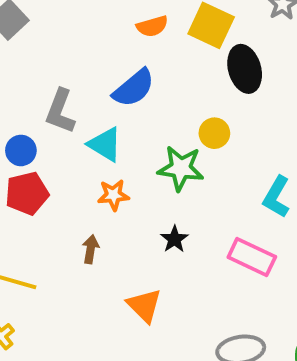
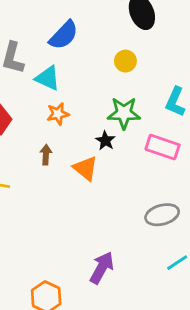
green star: (181, 168) -> (124, 113), moved
orange triangle: (144, 305) -> (85, 168), moved

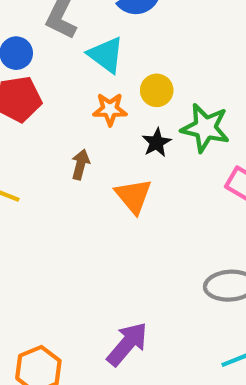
yellow circle: (125, 61) -> (157, 90), moved
black star: (105, 141) -> (157, 143), moved

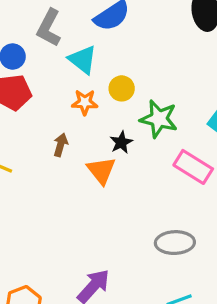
black star: (157, 143) -> (121, 142), moved

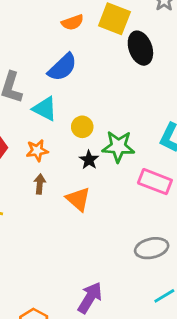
orange star: (85, 102) -> (37, 151), moved
black star: (121, 142) -> (89, 160), moved

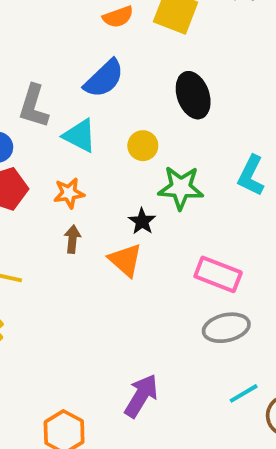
black ellipse: (140, 48) -> (193, 95), moved
yellow circle: (82, 127) -> (143, 146), moved
black star: (89, 160) -> (142, 221), moved
pink rectangle: (155, 182) -> (218, 274), moved

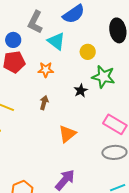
brown arrow: (72, 239) -> (44, 103), moved
orange triangle: (125, 260) -> (67, 134), moved, turned 30

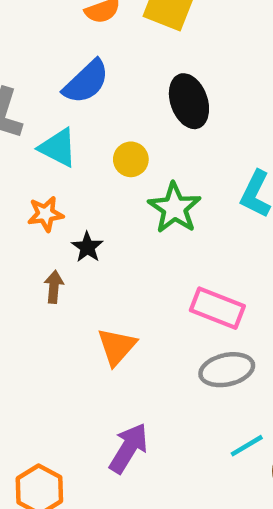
green star: (103, 77) -> (175, 208), turned 30
black star: (81, 91) -> (87, 247), moved

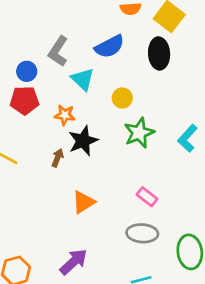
black ellipse: (189, 101) -> (159, 53), moved
black star: (87, 247) -> (83, 141), size x1.6
pink rectangle: (217, 308) -> (147, 197), size x0.7

